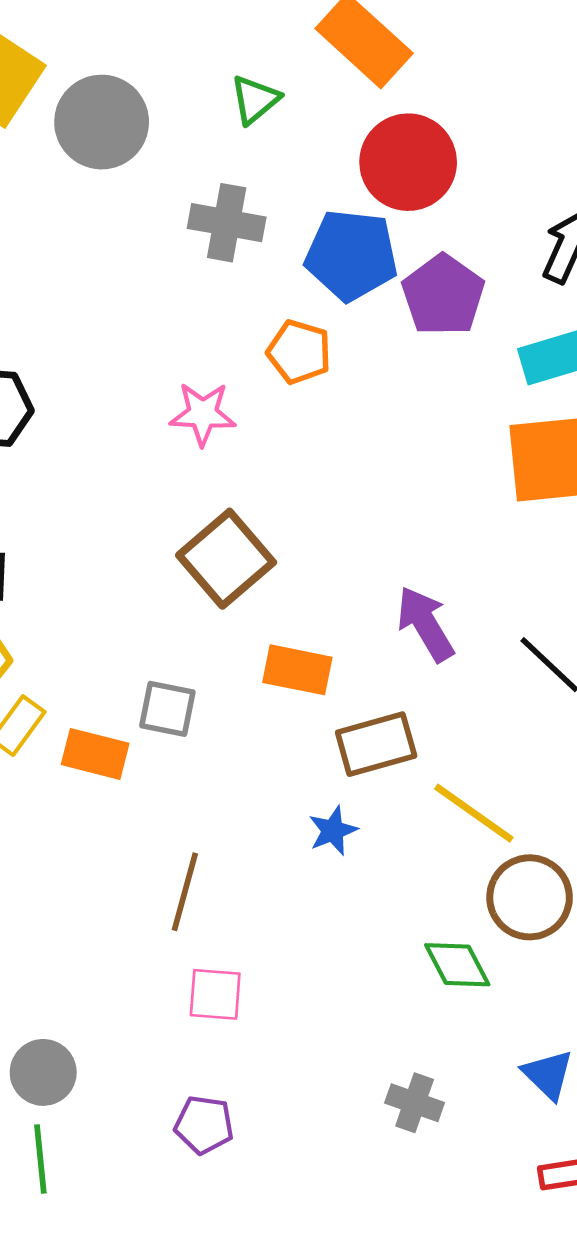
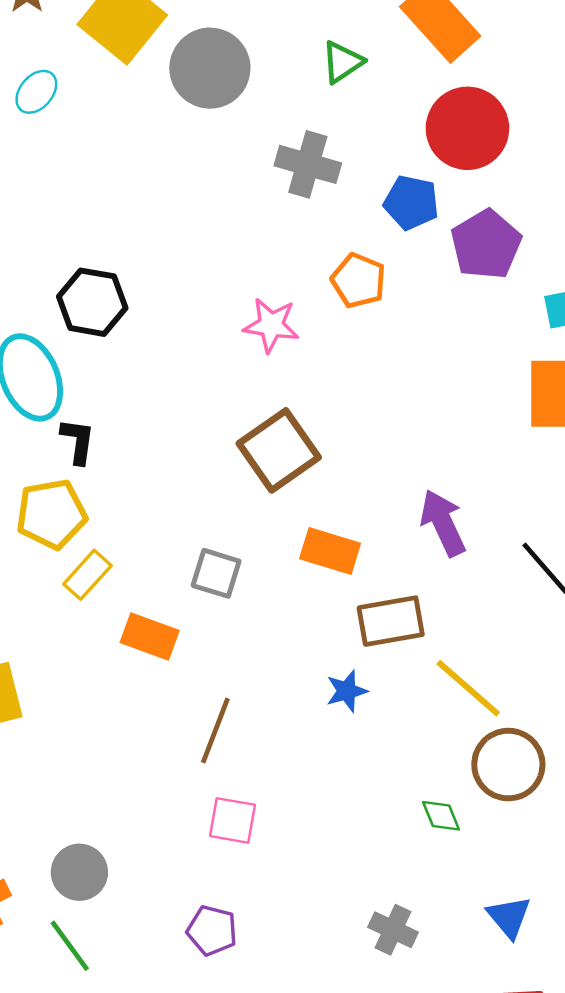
blue pentagon: (351, 255) -> (411, 203), size x0.7
orange rectangle: (95, 754) -> (150, 636), moved
green diamond: (457, 965) -> (441, 816), size x0.7
green line: (40, 1159) -> (70, 946), turned -36

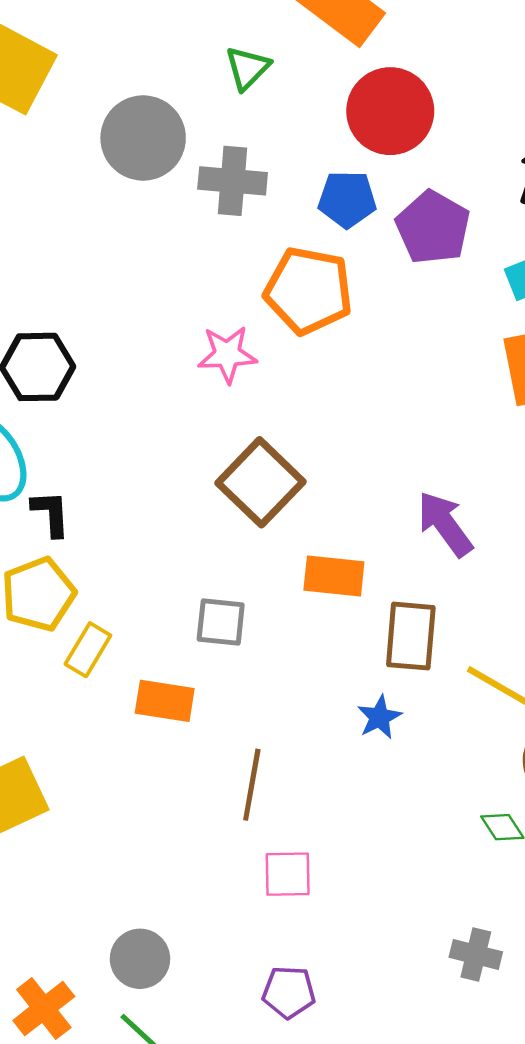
gray circle: (210, 68) -> (143, 138), moved
orange pentagon: (359, 281) -> (308, 291), size x1.5
brown rectangle: (391, 621) -> (411, 636), turned -64

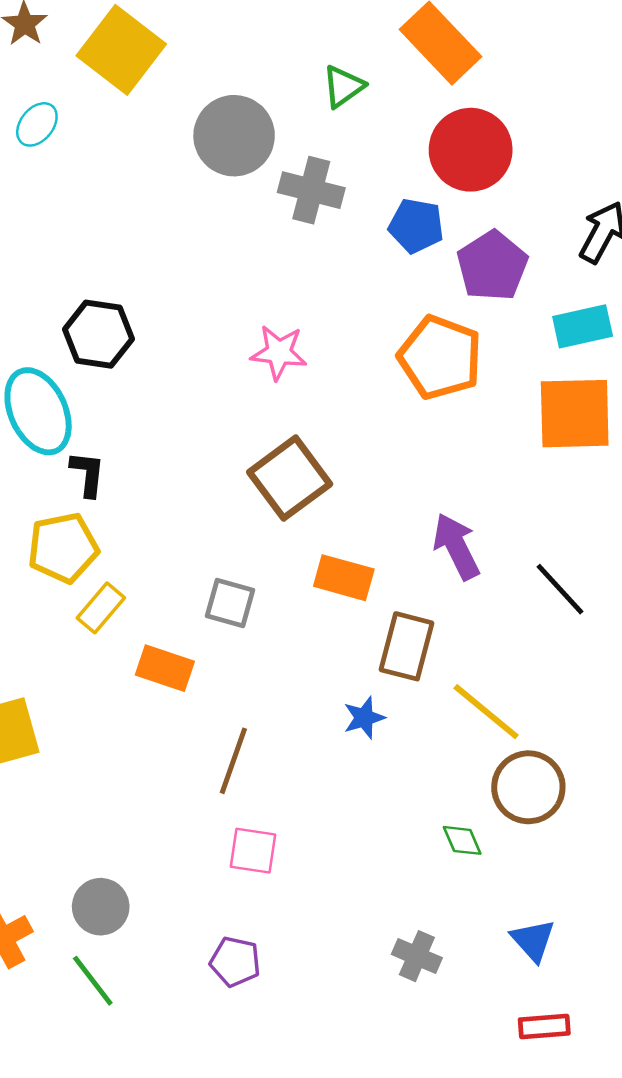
orange pentagon: (308, 291) -> (440, 357), moved

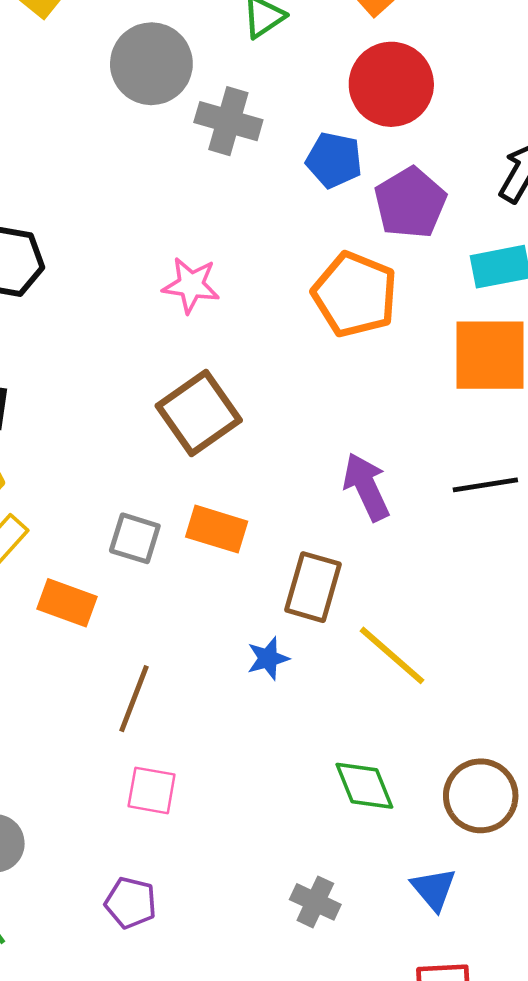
orange rectangle: (344, 578) -> (217, 529), moved
black line: (560, 589) -> (485, 485), moved, turned -58
brown circle: (528, 787) -> (481, 796), moved
green diamond: (462, 840) -> (364, 786), size x1.5

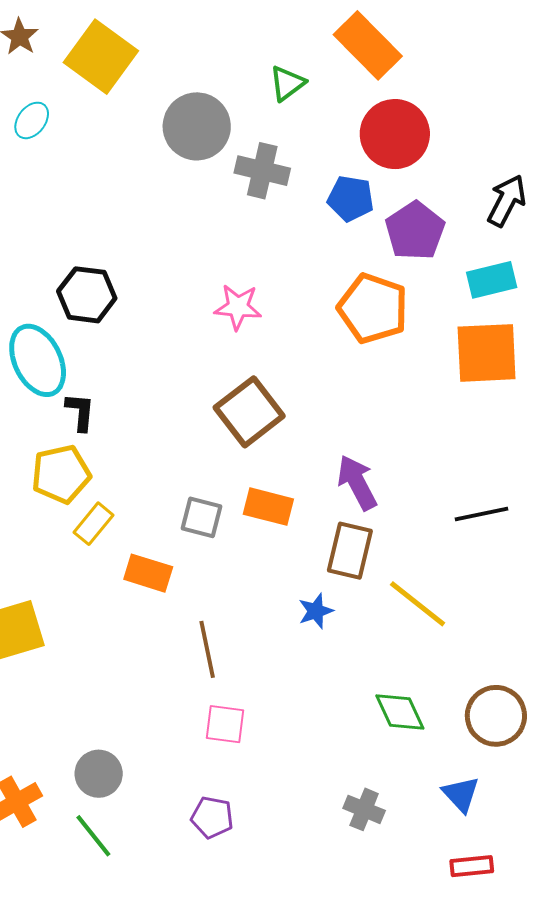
black line: (485, 485) -> (481, 514), moved
purple arrow: (366, 487) -> (357, 483), moved
brown line: (134, 699) -> (207, 649), turned -30

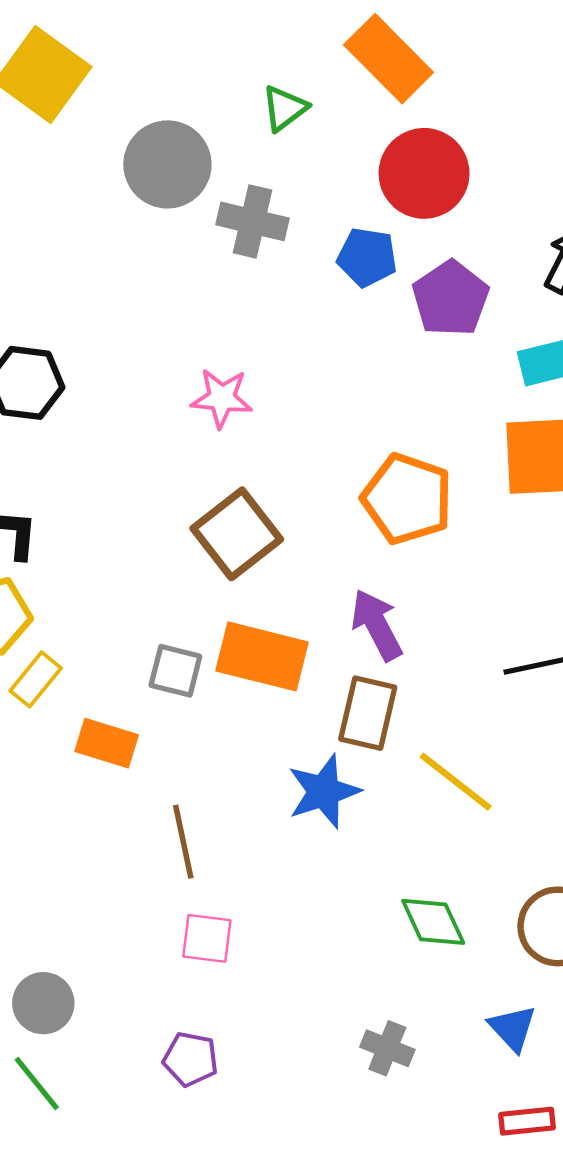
orange pentagon: (373, 308) -> (407, 499), moved
orange rectangle: (268, 507) -> (262, 656), size x1.4
blue star: (316, 611) -> (324, 791), size x1.6

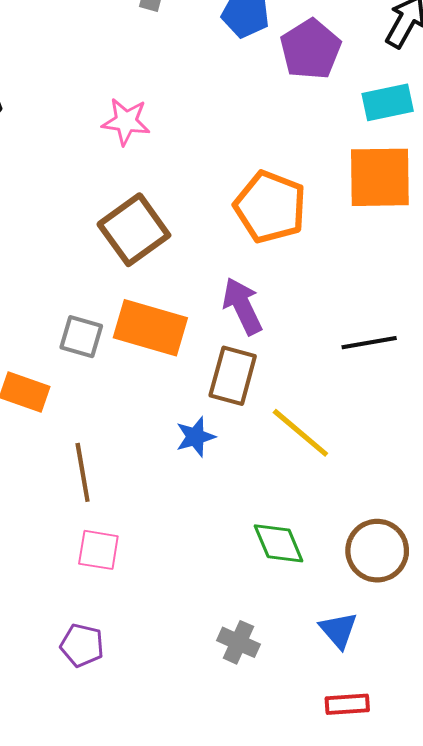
blue star: (324, 791) -> (195, 437), size x0.7

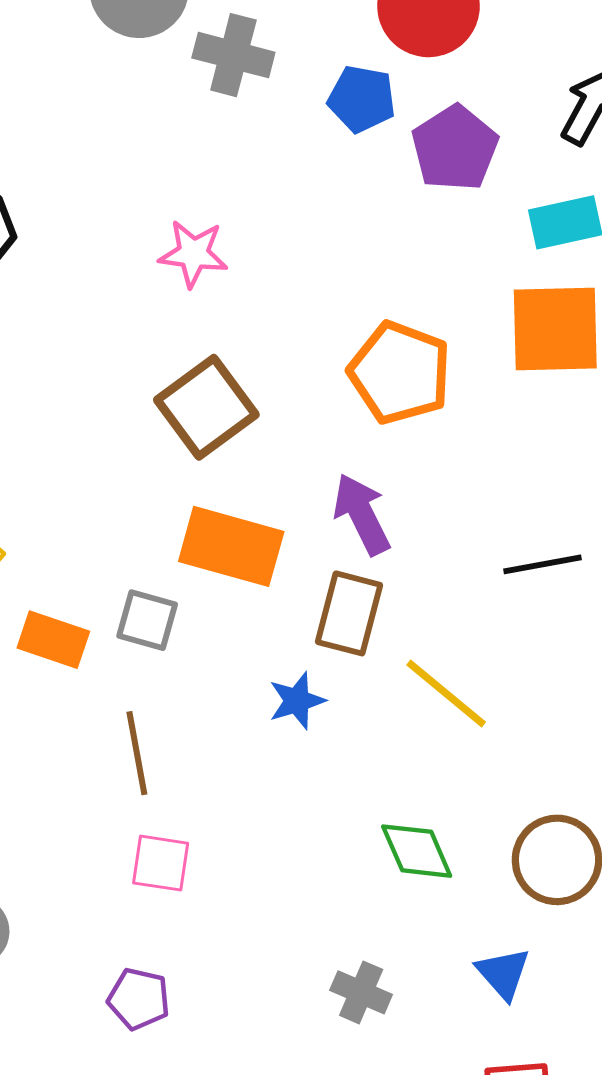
gray square: (81, 337) -> (147, 620), moved

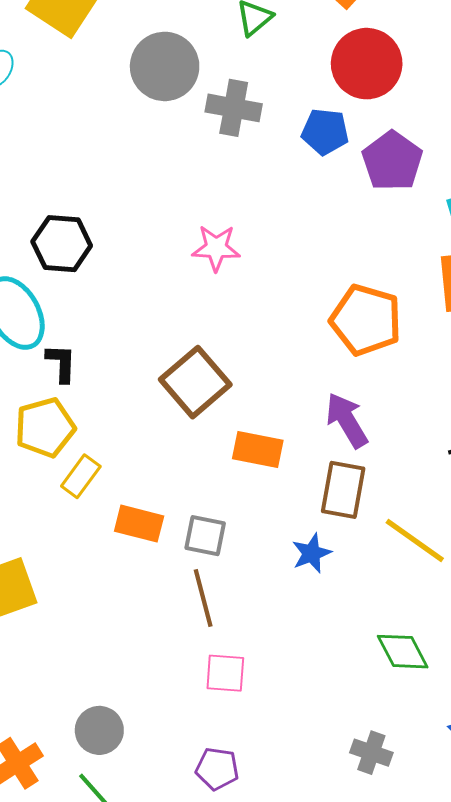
brown square: (206, 407) -> (195, 382), moved
orange rectangle: (231, 546) -> (258, 450), size x0.7
gray square: (147, 620) -> (205, 536), moved

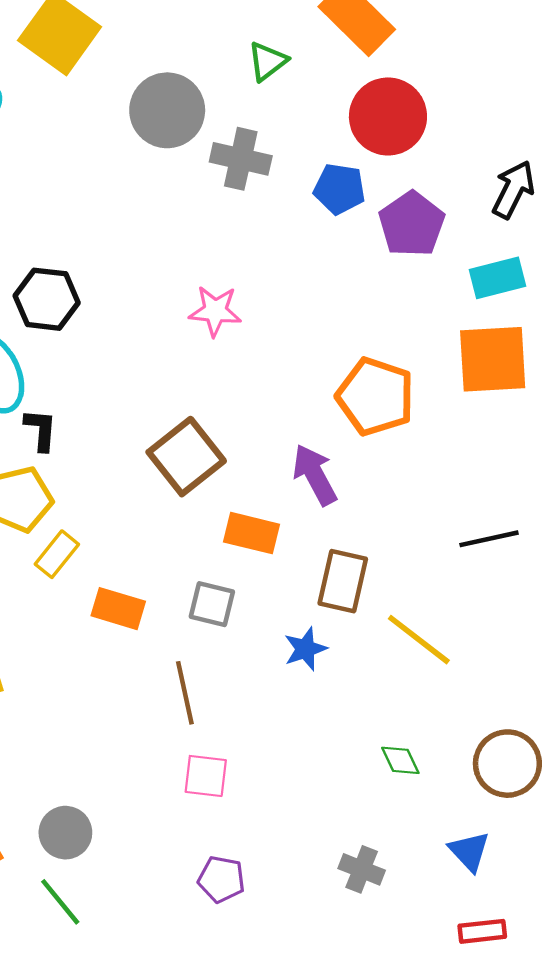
purple arrow: (347, 420) -> (315, 475), moved
gray square: (205, 536) -> (212, 604), moved
green diamond: (403, 652) -> (400, 760), size x0.7
purple pentagon: (217, 769) -> (221, 879), moved

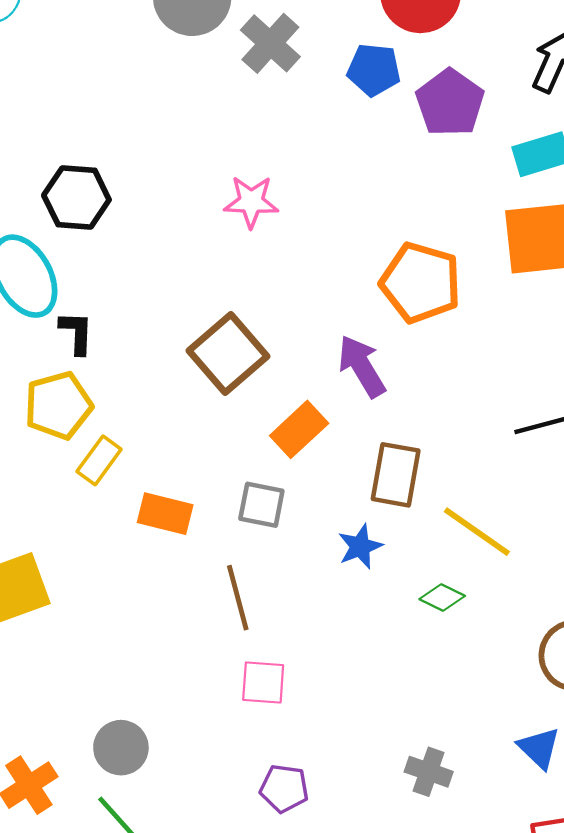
gray cross: (241, 159) -> (270, 43), turned 32
orange rectangle: (251, 533) -> (299, 429), turned -54
green diamond: (400, 760) -> (442, 598), moved, turned -36

